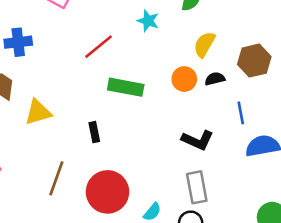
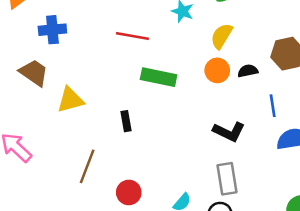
yellow semicircle: (204, 44) -> (222, 36), moved
red line: (99, 47) -> (132, 36), turned 48
red circle: (108, 192) -> (129, 192), moved, size x0.6

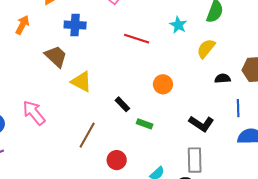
orange circle: (217, 70) -> (163, 84), moved
green rectangle: (159, 77) -> (145, 124), moved, size x0.6
yellow triangle: (70, 100) -> (81, 82), turned 35
black rectangle: (126, 121) -> (122, 104), turned -42

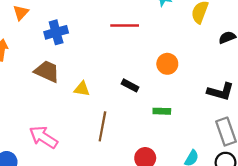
yellow triangle: (81, 82) -> (82, 89), size x0.7
black rectangle: (122, 104) -> (130, 85), moved
brown line: (87, 135) -> (102, 126), moved

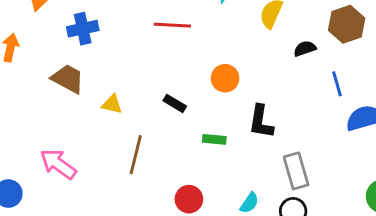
black L-shape: (221, 92) -> (261, 122), moved, turned 80

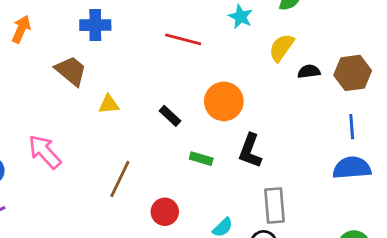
black semicircle: (305, 49) -> (309, 71), moved
orange circle: (225, 78) -> (224, 101), size x1.4
blue line: (337, 84) -> (352, 127), moved
yellow triangle: (112, 104) -> (109, 104), turned -30
brown line: (136, 155) -> (120, 179), moved

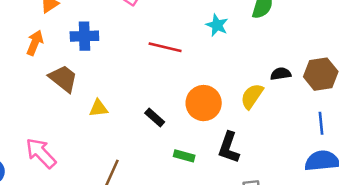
orange arrow: (21, 29) -> (35, 43), moved
yellow semicircle: (281, 48) -> (252, 96), moved

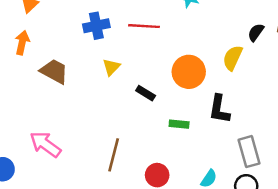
blue cross: (84, 36) -> (96, 26), moved
black semicircle: (281, 74) -> (256, 32), turned -36
yellow triangle: (99, 108) -> (111, 67), moved, turned -30

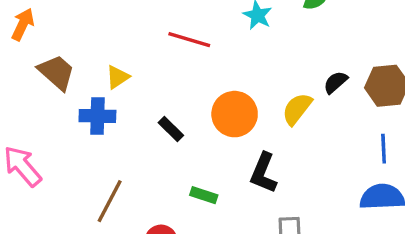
blue cross: (96, 26) -> (97, 116), moved
yellow triangle: (111, 67) -> (118, 77), moved
green rectangle: (179, 124) -> (204, 195), moved

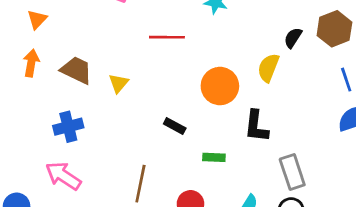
brown trapezoid: (56, 72) -> (76, 70), moved
blue cross: (97, 116) -> (68, 127), moved
black rectangle: (171, 129) -> (175, 126), moved

